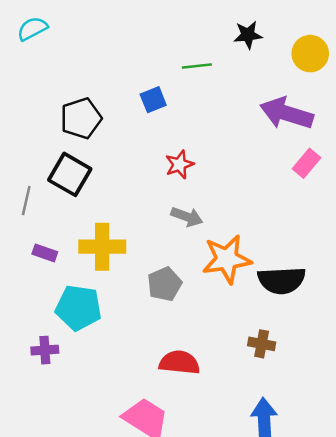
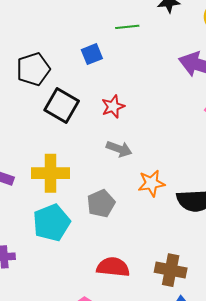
black square: (70, 174) -> (62, 106), moved
orange star: (227, 259) -> (151, 183), size x0.7
cyan pentagon: (78, 308) -> (51, 223), moved, turned -30
brown cross: (262, 344) -> (171, 270), moved, size x1.4

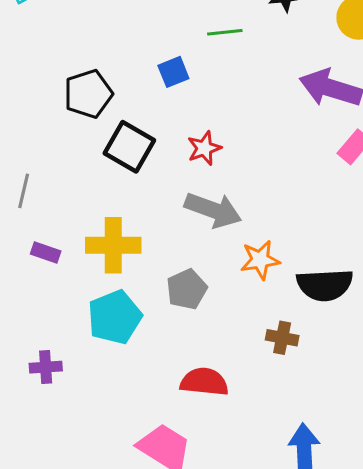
gray arrow: (119, 149) -> (213, 210), size x1.5
brown cross: (171, 270) -> (282, 338), moved, size x0.7

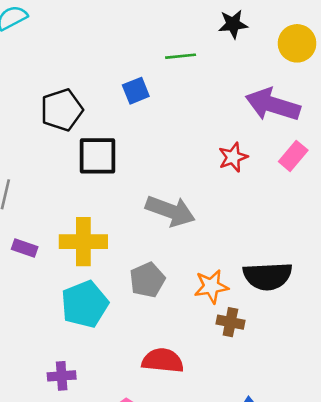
black square: (129, 147) -> (97, 156), turned -30
red star: (204, 148) -> (233, 157), moved
orange star: (260, 260) -> (211, 286), moved
purple cross: (46, 367) -> (62, 376), moved

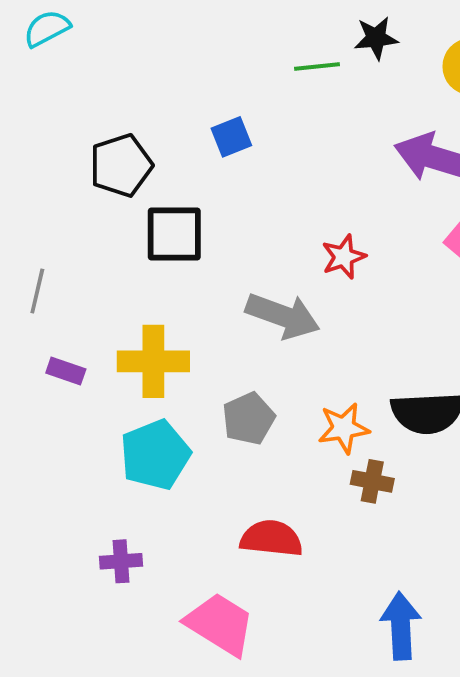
green line: (181, 56) -> (317, 67), moved
red star: (233, 157) -> (344, 257), moved

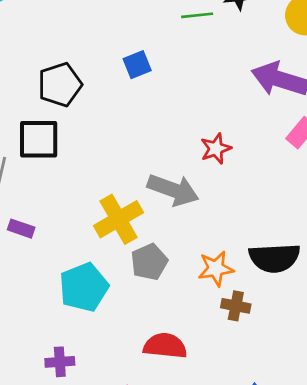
black square: (174, 234) -> (39, 139), moved
yellow cross: (153, 361) -> (118, 219), moved, turned -30

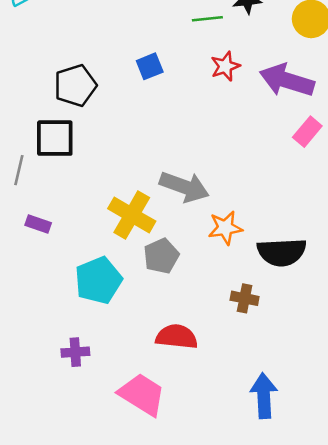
red star: (216, 149) -> (225, 66), moved
yellow cross: (118, 219) -> (132, 215), turned -30
orange star: (216, 269) -> (225, 228), moved

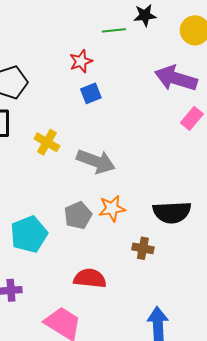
blue square: (150, 66) -> (91, 93), moved
red star: (225, 66) -> (81, 61), moved
yellow cross: (132, 215) -> (47, 142), moved, size x0.7
orange star: (225, 228) -> (112, 208), moved

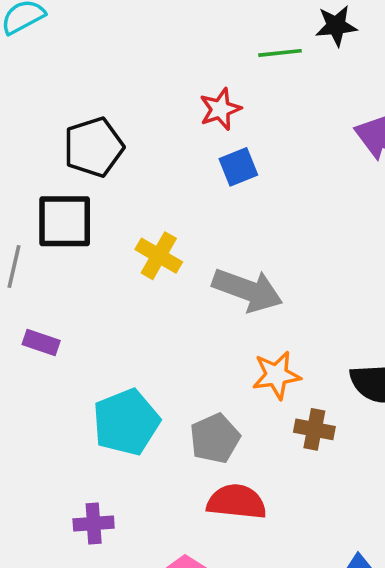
gray pentagon: (78, 215) -> (215, 438), moved
brown cross: (143, 248) -> (314, 429), moved

